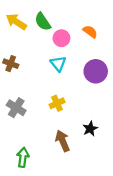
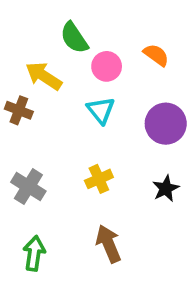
yellow arrow: (16, 22) -> (44, 76), moved
black star: (90, 129) -> (166, 188), moved
green arrow: (23, 157) -> (34, 253), moved

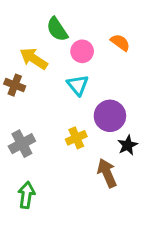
purple circle: (166, 124) -> (110, 116), moved
gray cross: (28, 187) -> (22, 144), turned 30
brown arrow: (108, 244) -> (107, 173), moved

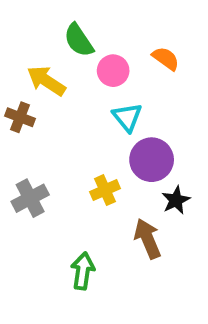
cyan triangle: (78, 85) -> (127, 117), moved
green arrow: (26, 195) -> (83, 271), moved

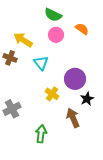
green semicircle: (79, 40) -> (53, 15), moved, turned -30
cyan triangle: (127, 117) -> (41, 63), moved
yellow cross: (105, 190) -> (52, 94), turned -32
gray cross: (30, 198) -> (12, 109), moved

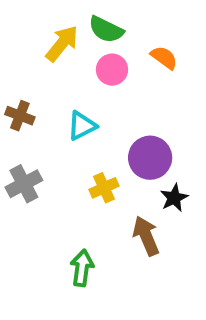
yellow arrow: (23, 40) -> (62, 44), moved, turned 96
cyan triangle: (41, 63) -> (82, 126), turned 42
yellow cross: (52, 94) -> (104, 188), turned 32
gray cross: (12, 109) -> (24, 184), moved

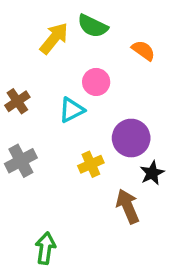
pink circle: (112, 70) -> (96, 82), moved
brown cross: (20, 116) -> (17, 101), turned 35
green arrow: (82, 268) -> (45, 248), moved

